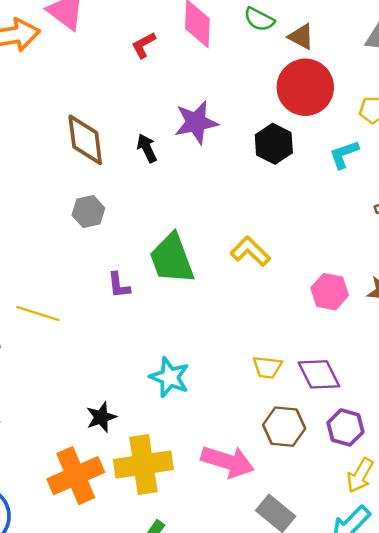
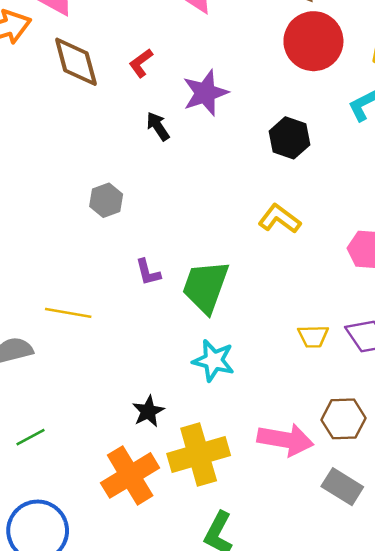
red L-shape: (144, 45) -> (141, 63), moved
brown diamond: (85, 140) -> (76, 62), moved
black hexagon: (274, 144) -> (289, 138), moved
green trapezoid: (172, 259) -> (205, 287), moved, turned 48
brown hexagon: (284, 427) -> (343, 419), moved

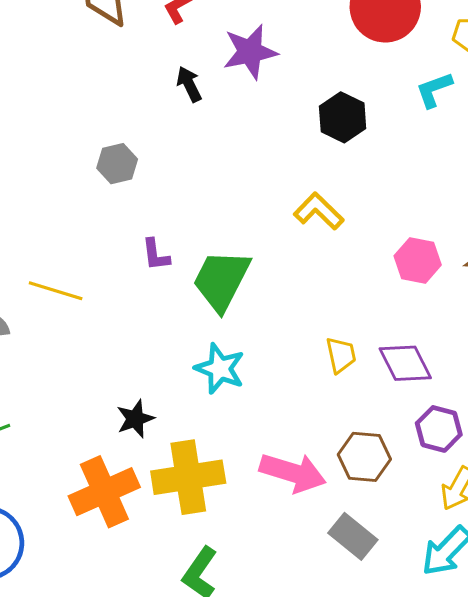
yellow trapezoid: (313, 336) -> (341, 355), turned -108

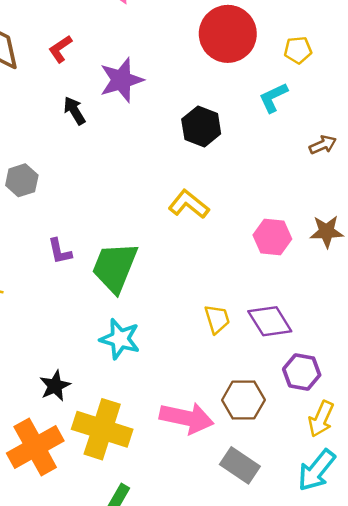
yellow cross: (188, 477) -> (102, 429), turned 32

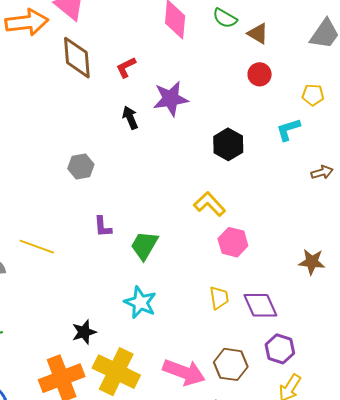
red circle: (228, 34) -> (260, 74), size x0.5
brown star: (327, 232) -> (312, 262), moved
pink hexagon: (272, 237) -> (233, 242), moved
green trapezoid: (115, 267) -> (144, 245), size x0.7

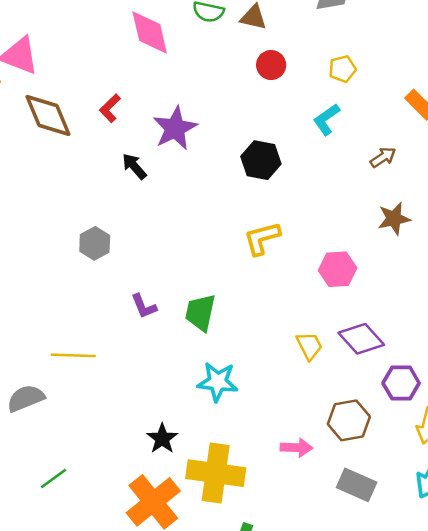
yellow L-shape: (210, 204) -> (262, 238), turned -44
pink hexagon: (233, 242) -> (338, 269), moved
brown star: (312, 262) -> (394, 219), moved
pink arrow: (184, 372) -> (296, 448), size x0.6

